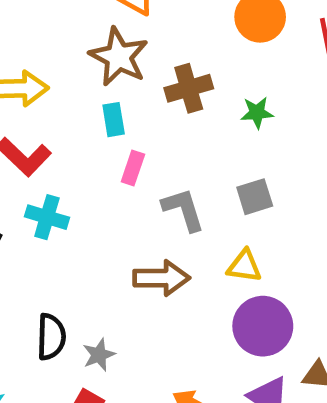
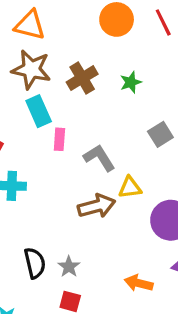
cyan rectangle: (114, 120) -> (39, 111), size x1.4
gray square: (255, 197) -> (160, 134), moved
yellow triangle: (244, 266) -> (130, 188), moved

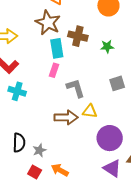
brown cross: (82, 78) -> (78, 36), turned 30
cyan rectangle: (39, 111) -> (57, 48), moved
orange arrow: (139, 283) -> (60, 170), moved

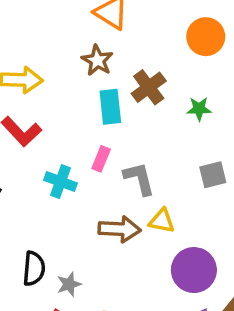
brown star: (48, 23) -> (97, 60), size x0.7
brown cross: (78, 36) -> (149, 87), turned 36
pink rectangle: (54, 70) -> (101, 159), moved
cyan cross: (17, 91) -> (60, 182), moved

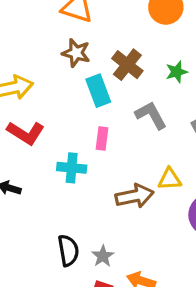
gray L-shape: (139, 179) -> (151, 115), moved

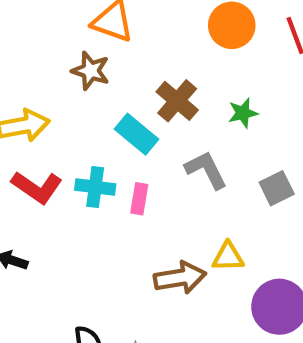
brown star: (76, 53) -> (91, 71), moved
cyan rectangle: (98, 91) -> (136, 134), turned -32
cyan cross: (72, 168) -> (95, 187), moved

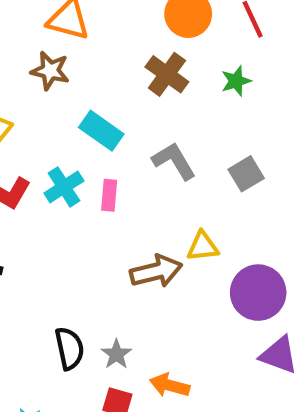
brown cross: (177, 101) -> (167, 74), moved
green star: (243, 113) -> (236, 81), moved
cyan cross: (95, 187) -> (64, 187), turned -36

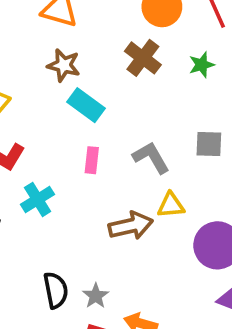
brown star: (50, 71) -> (64, 65), moved
gray L-shape: (174, 161) -> (151, 158), moved
gray square: (246, 174) -> (209, 144), turned 32
cyan cross: (64, 187) -> (38, 199), moved

